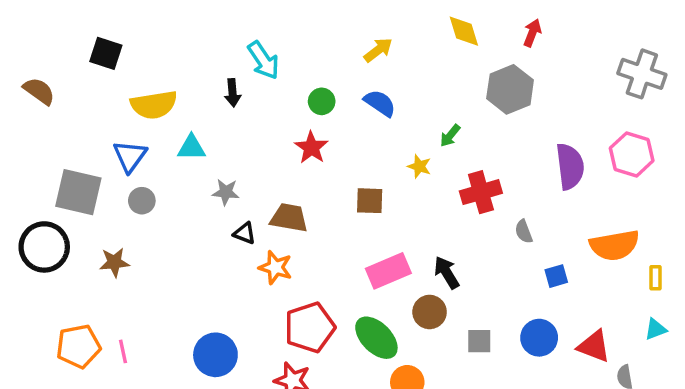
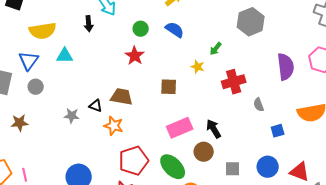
gray star: (226, 192) -> (72, 116), moved

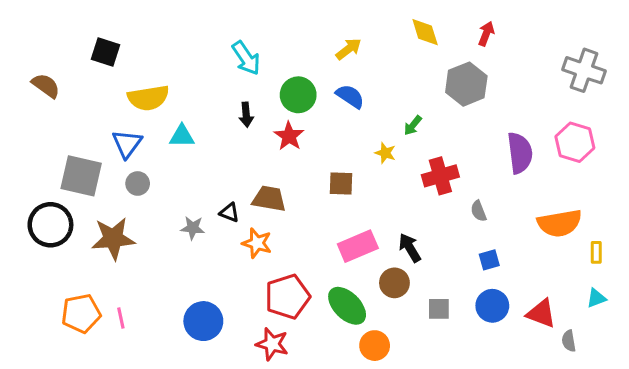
black arrow: (89, 24) -> (246, 115), moved
green circle: (141, 29) -> (298, 95), size x1.5
brown star: (20, 123) -> (113, 239), size x1.6
blue square: (278, 131) -> (489, 260), moved

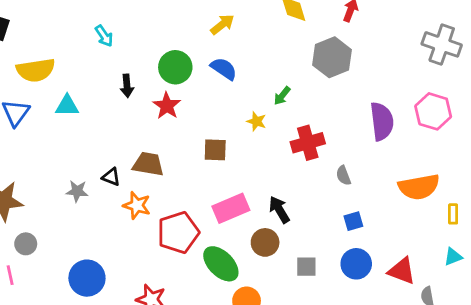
cyan arrow: (246, 58) -> (104, 36), moved, size x0.7
gray circle: (138, 183) -> (26, 244), moved
red pentagon: (287, 297) -> (178, 232), moved

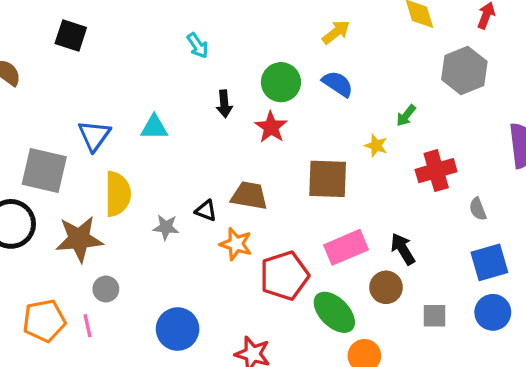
yellow semicircle: (36, 70) -> (118, 194), moved, turned -81
brown square: (215, 150) -> (328, 179), size x1.5
blue square: (353, 221) -> (489, 262), size x1.6

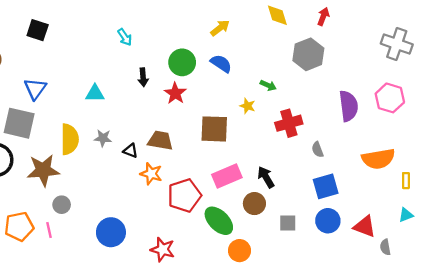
green arrow: (406, 116) -> (268, 85), turned -105
blue triangle: (94, 136) -> (35, 89), moved
gray star: (166, 227) -> (103, 138), moved

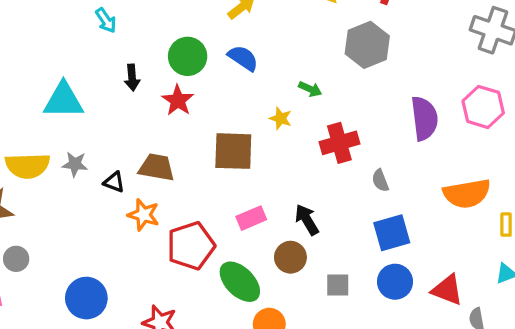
cyan triangle: (95, 93) -> (63, 100), size x1.5
yellow semicircle: (70, 139) -> (28, 166), turned 88
pink rectangle: (227, 176) -> (251, 218), size x0.7

